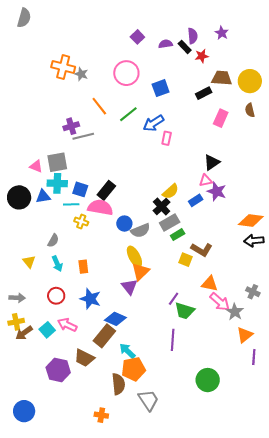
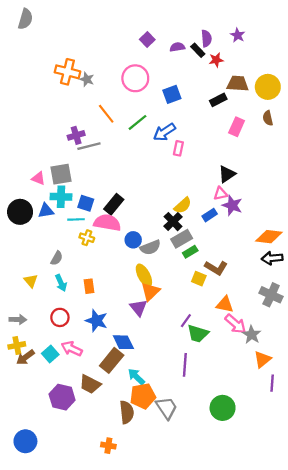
gray cross: (253, 292) -> (271, 295), moved, size x1.5
blue diamond: (115, 319) -> (123, 342), turned 40
gray trapezoid: (148, 400) -> (167, 408), moved

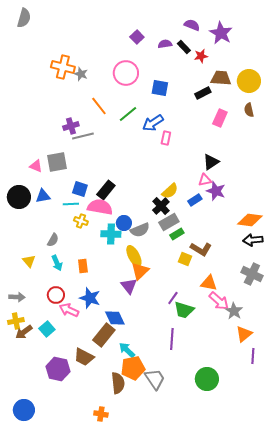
purple star: (238, 35) -> (221, 33), size x1.6
purple semicircle: (206, 38) -> (192, 25), moved, turned -63
blue square: (172, 94) -> (160, 88), turned 30
cyan cross: (61, 197) -> (111, 234), moved
pink arrow: (72, 349) -> (69, 310), moved

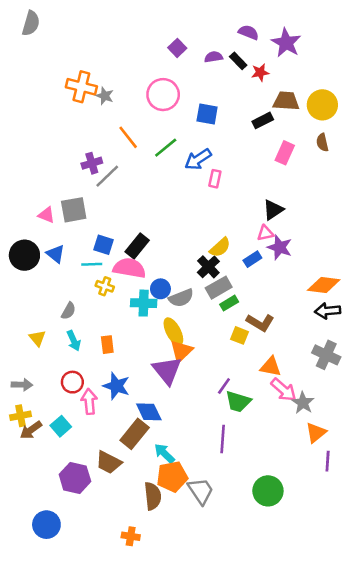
gray line: (83, 136) -> (107, 176), turned -30
blue triangle: (43, 196) -> (56, 254), turned 49
purple triangle: (129, 286) -> (167, 370), size x1.4
pink arrow: (69, 310) -> (89, 402), turned 60
blue circle: (24, 410) -> (46, 525), moved

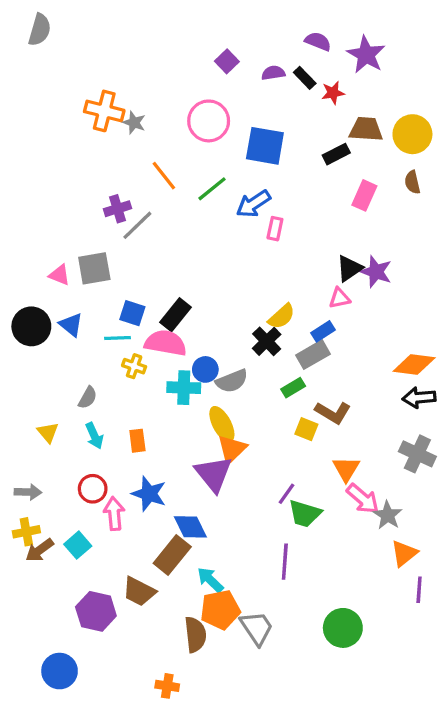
blue square: (207, 114) -> (265, 146), size x1.4
purple star: (280, 247) -> (376, 272), moved
gray rectangle: (219, 288) -> (313, 355), moved
orange triangle: (271, 367) -> (346, 469), turned 50

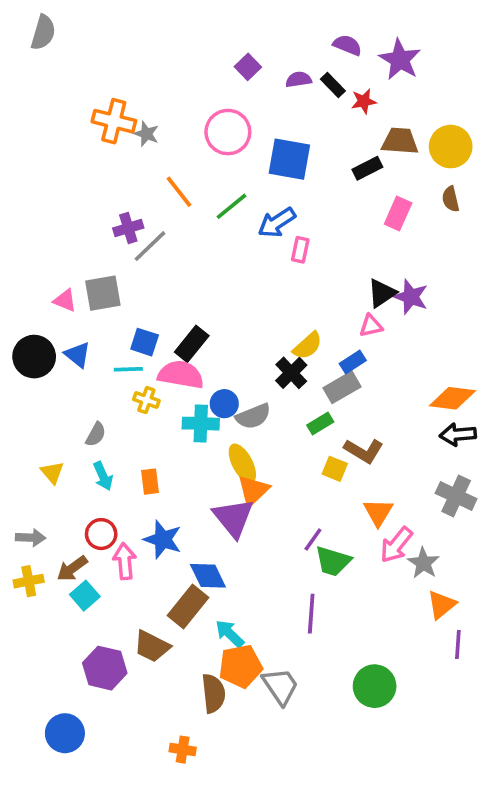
pink arrow: (363, 499) -> (396, 545), turned 88
brown arrow: (40, 550) -> (72, 568), moved

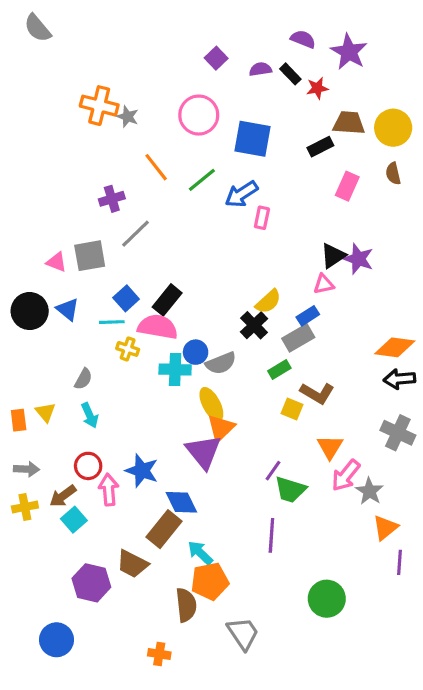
gray semicircle: (43, 32) -> (38, 28), turned 124
gray line: (150, 246) -> (136, 234), moved
blue square: (145, 342) -> (126, 298), turned 30
orange rectangle: (150, 482) -> (19, 420), moved
gray trapezoid: (280, 686) -> (243, 633), moved

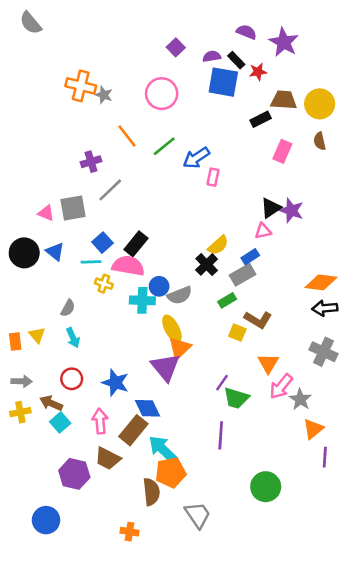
blue square: (252, 139) -> (223, 82), moved
pink arrow: (109, 490) -> (100, 421), moved
brown arrow: (63, 496) -> (51, 403), turned 60
cyan arrow: (200, 553) -> (163, 449), size x1.4

